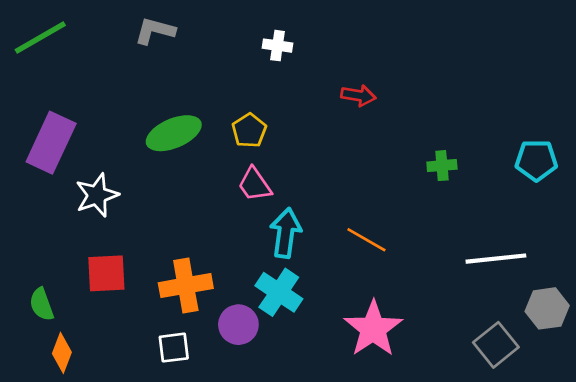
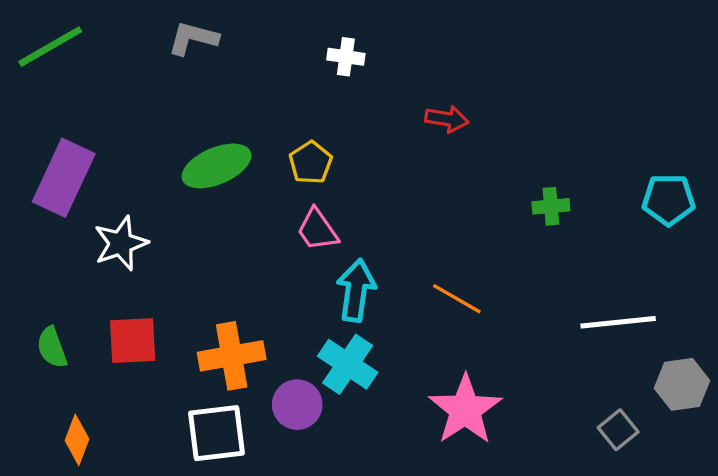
green semicircle: (42, 304) -> (52, 347), moved
gray square: (496, 345) -> (618, 430), size x0.7
white square: (174, 348) -> (217, 433), size x1.5

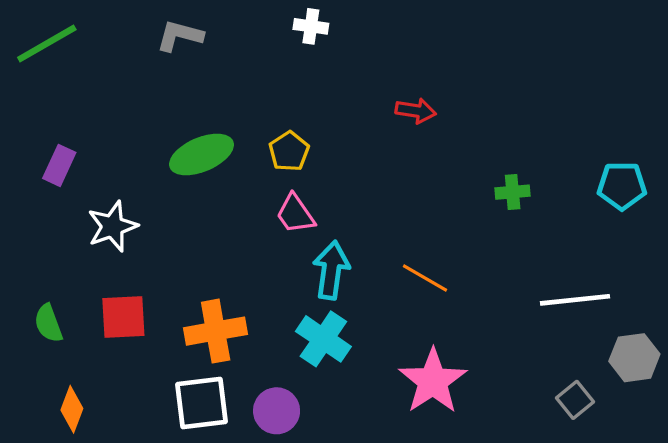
white cross: (346, 57) -> (311, 26), moved
purple rectangle: (64, 178) -> (59, 165), size x0.6
purple circle: (297, 405) -> (277, 411), moved

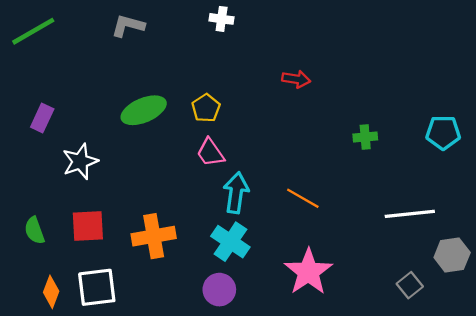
white square: (202, 403) -> (97, 287), moved
purple circle: (277, 411) -> (219, 290), moved

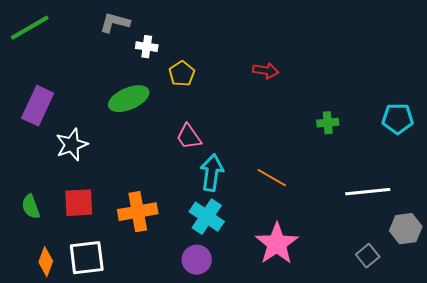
white cross: (222, 19) -> (147, 47), moved
yellow pentagon: (206, 108) -> (182, 74), moved
purple rectangle: (42, 118) -> (38, 106), size x1.5

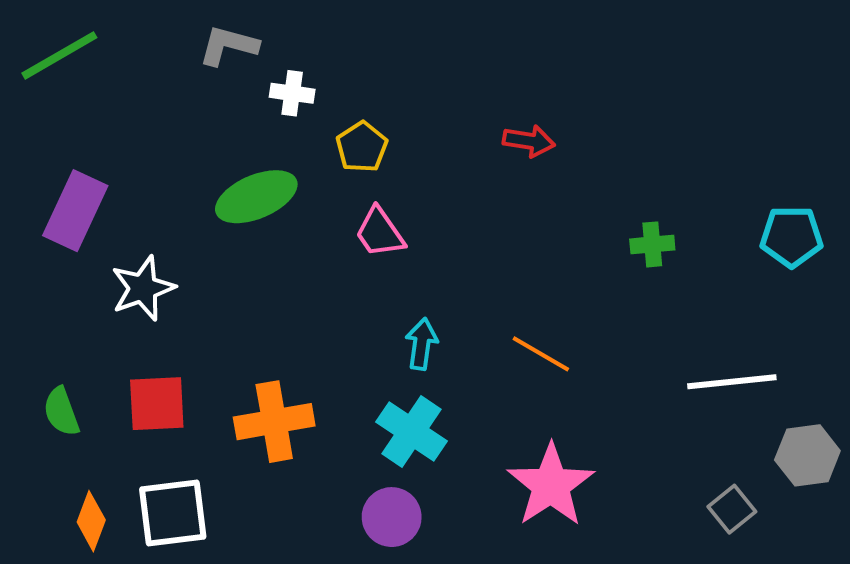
pink trapezoid: (189, 137) -> (380, 233), moved
cyan arrow: (212, 173) -> (421, 344), size x0.7

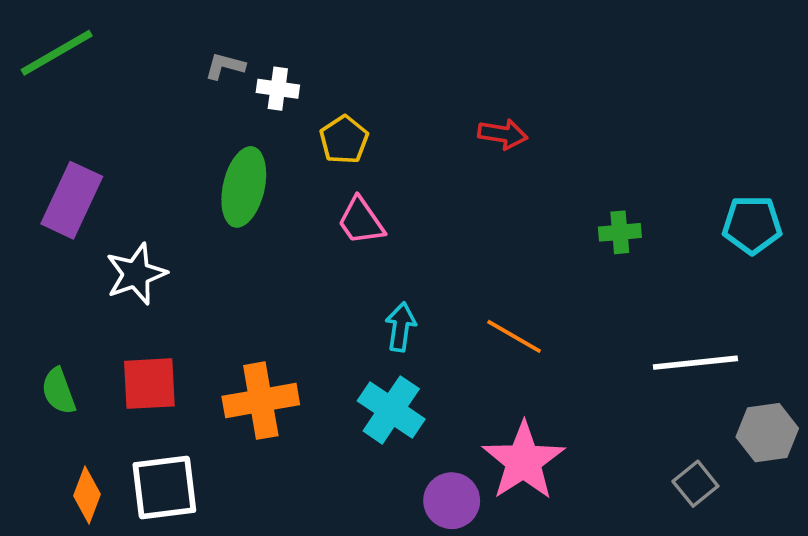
gray L-shape: (228, 45) -> (225, 66), moved, size x0.7
green ellipse: (256, 197) -> (244, 187), turned -54
purple circle: (392, 517) -> (452, 501), moved

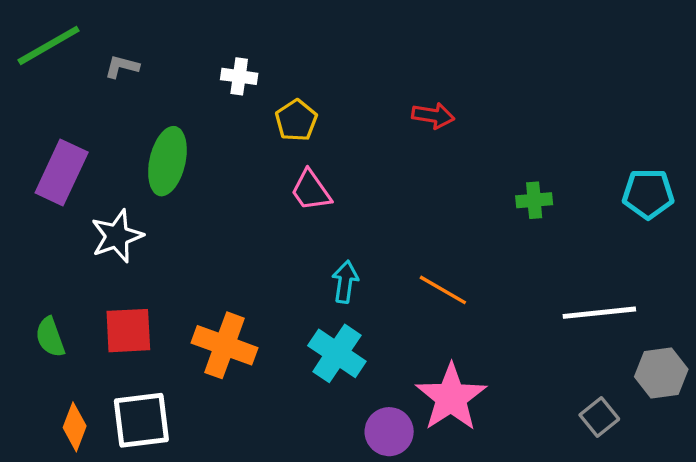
gray L-shape: (225, 66) -> (122, 67), moved
green ellipse: (244, 187) -> (167, 161), moved
orange cross: (261, 401) -> (225, 345), turned 30

